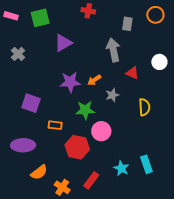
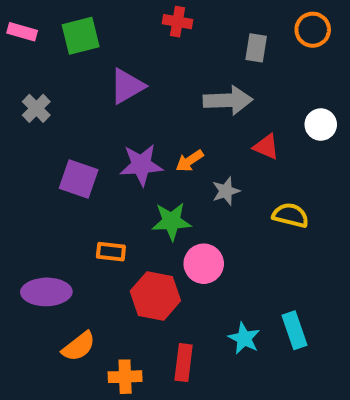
gray arrow: (113, 50) -> (228, 100), turned 100
purple square: (31, 103) -> (79, 179), moved
yellow semicircle: (144, 107) -> (290, 215), turned -72
red rectangle: (91, 180) -> (184, 363), turned -30
orange cross: (62, 187) -> (125, 377), turned -35

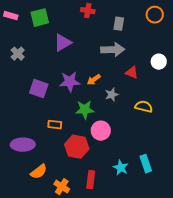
gray rectangle: (256, 48) -> (119, 24), moved
orange cross: (125, 377) -> (62, 187), turned 35

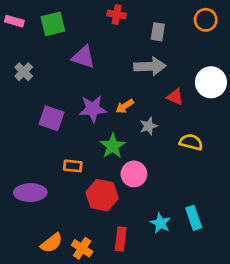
purple triangle: (63, 43) -> (83, 57), turned 48
white circle: (159, 62) -> (211, 82), size x1.5
green star: (85, 110) -> (113, 146), turned -30
orange semicircle: (39, 172) -> (52, 243), moved

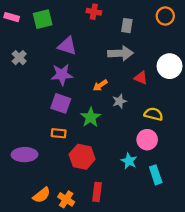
purple star: (93, 109) -> (62, 75), moved
purple square: (52, 118) -> (61, 103), moved
pink circle: (134, 174) -> (147, 140), moved
cyan star: (160, 223) -> (129, 161), moved

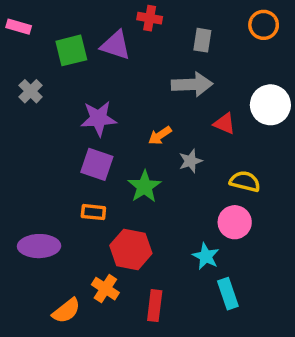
green square: (43, 19) -> (71, 50), moved
purple triangle: (67, 46) -> (116, 45), moved
cyan rectangle: (156, 175) -> (228, 294), moved
orange cross: (66, 199) -> (105, 289), moved

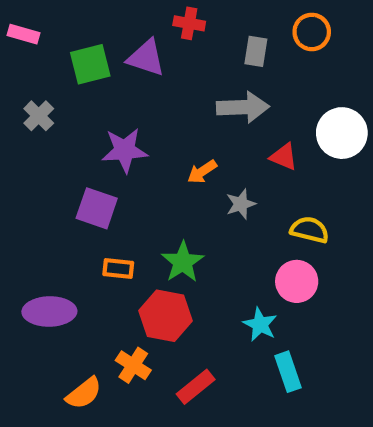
orange circle: (264, 25) -> (312, 32), moved
purple square: (97, 164) -> (97, 208), moved
green star: (145, 186) -> (183, 262), moved
red rectangle: (155, 306) -> (196, 387), turned 44

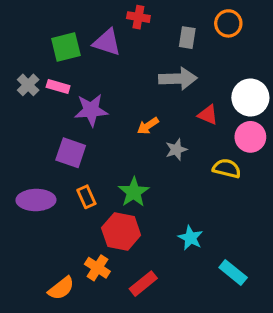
pink rectangle: (24, 34) -> (58, 86), moved
orange rectangle: (118, 269) -> (86, 197), turned 60
pink circle: (297, 281) -> (250, 137), moved
purple ellipse: (49, 312) -> (36, 200), moved
cyan rectangle: (288, 372) -> (233, 273), moved, turned -32

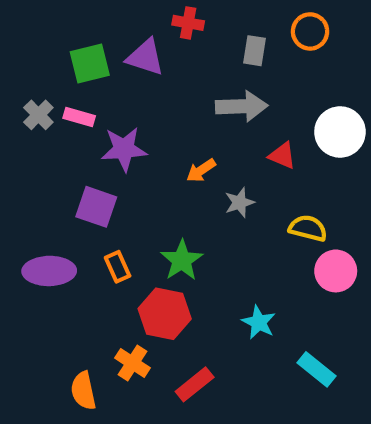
pink circle: (250, 137) -> (336, 271), moved
orange semicircle: (61, 288) -> (83, 391), turned 116

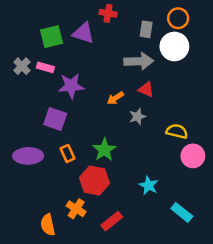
white circle: (340, 132) -> (174, 46), moved
red triangle: (282, 156) -> (146, 90), moved

